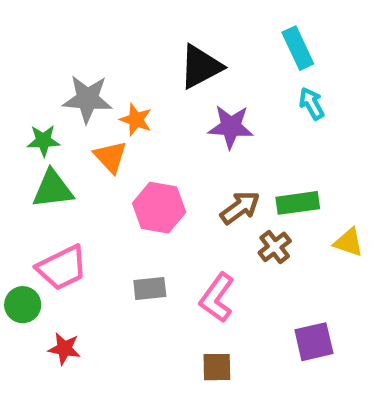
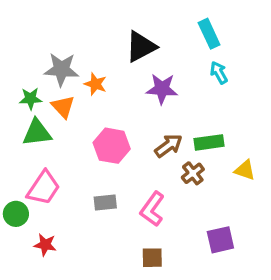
orange triangle: (111, 157) -> (63, 107), moved
pink trapezoid: (62, 268) -> (43, 188), turned -30

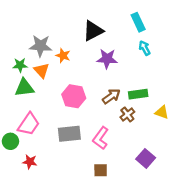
gray rectangle: (105, 202) -> (69, 134), size x1.5
purple square: (220, 240) -> (146, 158), turned -36

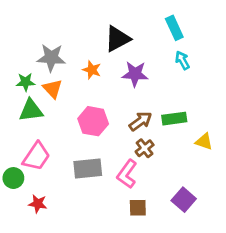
orange star: (63, 55) -> (92, 70), moved
brown cross: (127, 114) -> (145, 148), moved
brown square: (101, 170) -> (138, 208), moved

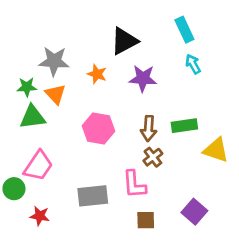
brown arrow: (140, 121) -> (149, 129), turned 130
yellow triangle: (204, 142) -> (216, 150), size x1.4
gray rectangle: (88, 169) -> (93, 196), moved
pink L-shape: (127, 174) -> (134, 184), turned -40

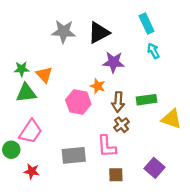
gray star: (54, 61) -> (64, 32), moved
orange star: (97, 74) -> (98, 86), moved

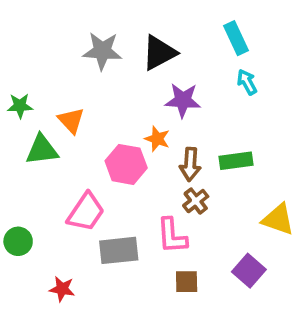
green star: (21, 69) -> (20, 106), moved
yellow triangle: (172, 119) -> (278, 219), moved
pink trapezoid: (31, 132) -> (86, 212), moved
red star: (32, 171) -> (62, 289), moved

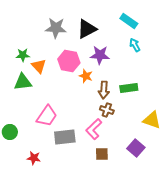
cyan rectangle: (236, 38) -> (129, 21), turned -30
green star: (20, 106) -> (23, 55), moved
pink hexagon: (126, 164) -> (69, 61), moved
brown cross: (196, 201) -> (107, 110), turned -32
pink L-shape: (172, 236) -> (94, 129), turned 50

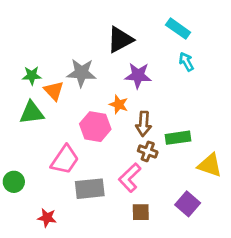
gray star: (56, 28) -> (81, 73), moved
pink hexagon: (69, 61) -> (95, 127), moved
green rectangle: (129, 88) -> (178, 138), moved

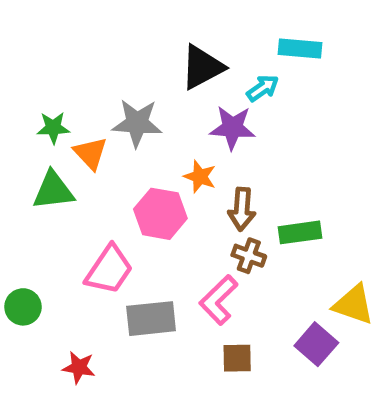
cyan rectangle: (178, 29) -> (300, 49), turned -30
cyan arrow: (186, 62) -> (263, 88), moved, turned 84
yellow triangle: (210, 165) -> (354, 305), moved

